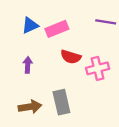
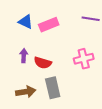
blue triangle: (30, 25) -> (26, 22), turned 49
red semicircle: (71, 57) -> (43, 63), moved

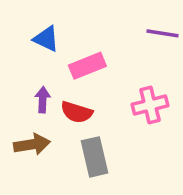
pink rectangle: (49, 25) -> (87, 66), moved
brown arrow: (26, 92) -> (32, 144), moved

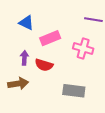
pink cross: (150, 105) -> (83, 48), moved, turned 30
gray rectangle: (95, 157) -> (74, 91), moved, turned -70

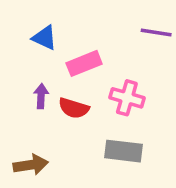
pink cross: (83, 48) -> (127, 98), moved
brown arrow: (18, 84) -> (31, 165), moved

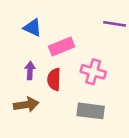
red semicircle: (74, 108) -> (54, 79), turned 75
brown arrow: (31, 165) -> (26, 105), moved

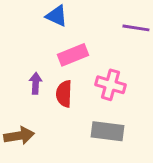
blue triangle: (33, 28) -> (57, 16), moved
brown arrow: (26, 105) -> (19, 136), moved

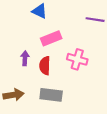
gray rectangle: (107, 131) -> (51, 95), moved

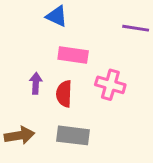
pink rectangle: (51, 38) -> (73, 55), turned 30

